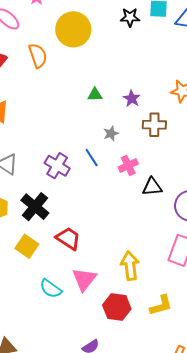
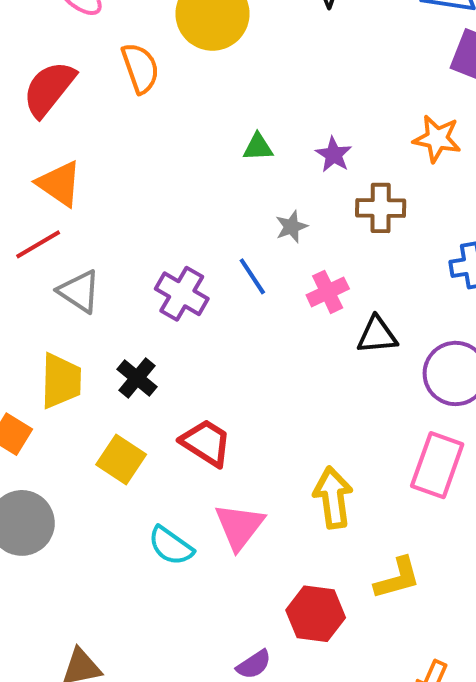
black cross: (35, 207) -> (137, 378), size x0.7
red hexagon: (117, 307) -> (316, 614), moved

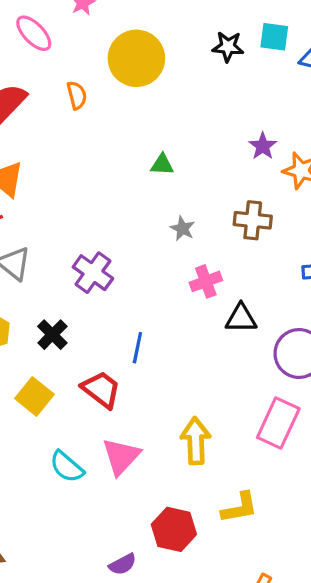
orange semicircle: (140, 68) -> (77, 95), size x0.7
purple star: (334, 155) -> (263, 146), moved
gray star: (291, 227) -> (182, 228), turned -30
blue line: (252, 276) -> (137, 348), moved, turned 40

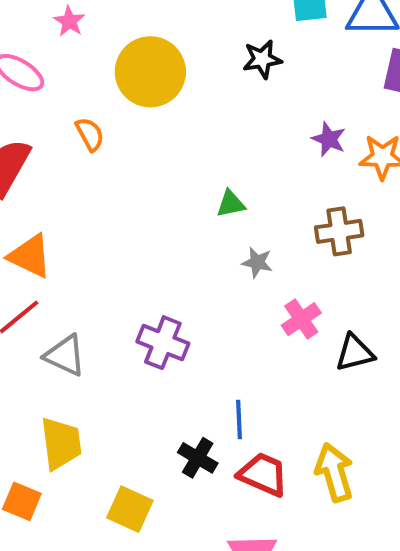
black star: (228, 47) -> (262, 59), moved
green triangle: (162, 165) -> (231, 204), moved
black cross: (52, 335) -> (198, 458), moved
red trapezoid: (101, 389) -> (263, 474), moved
yellow arrow: (196, 441) -> (334, 472), moved

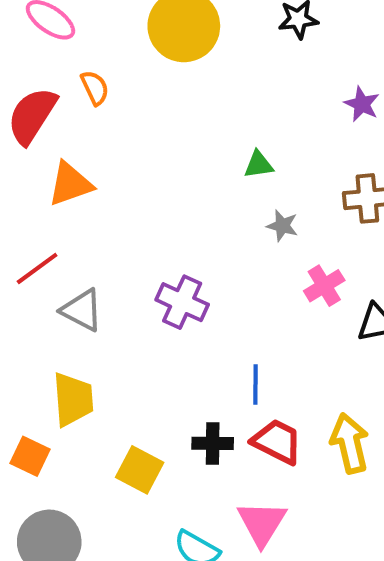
orange semicircle: (90, 134) -> (95, 88), moved
orange triangle: (30, 256) -> (70, 184), moved, turned -48
black cross: (198, 458) -> (213, 443), moved, turned -33

